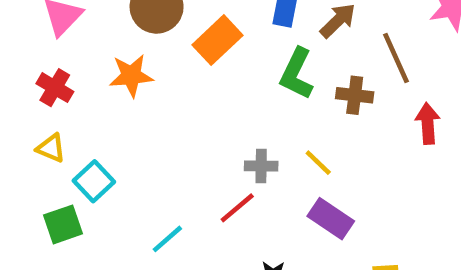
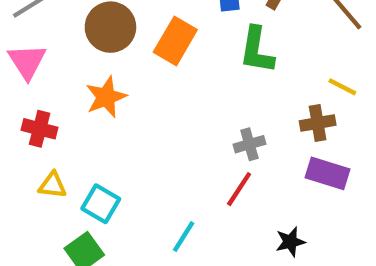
brown cross: (355, 95) -> (318, 123), moved
yellow line: (318, 163) -> (342, 87), moved

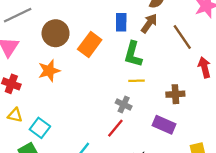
yellow line: (342, 87) -> (137, 81), moved, turned -35
brown cross: (318, 123) -> (175, 94), moved
gray cross: (249, 144) -> (124, 105), turned 35

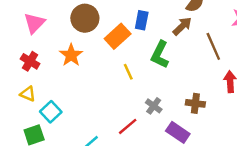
blue rectangle: (121, 22) -> (142, 20), moved
orange star: (49, 71) -> (71, 55), turned -30
yellow line: (137, 81) -> (128, 72), moved, turned 56
gray cross: (124, 105) -> (154, 106), moved

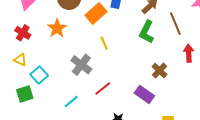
green L-shape: (160, 55) -> (147, 32), moved
brown cross: (195, 103) -> (159, 71), turned 35
gray cross: (154, 106) -> (81, 65), moved, size x1.5

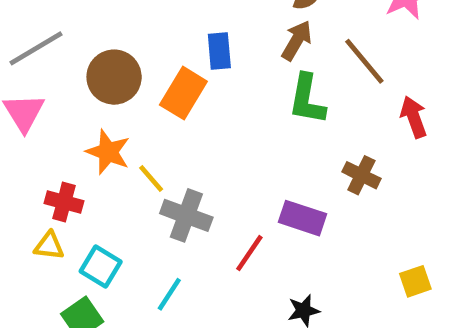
red cross: (23, 33) -> (64, 202), moved
yellow line: (104, 43) -> (151, 179), moved
purple rectangle: (144, 94) -> (302, 218), moved
cyan line: (71, 102) -> (169, 294), moved

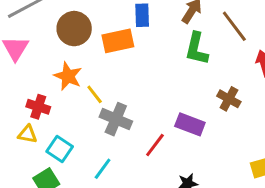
orange rectangle: (183, 93) -> (118, 41), turned 44

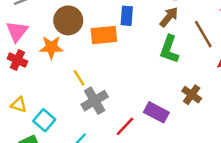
orange star: (68, 76) -> (51, 47), moved, turned -30
red cross: (38, 107) -> (17, 60), moved
gray cross: (116, 119) -> (95, 101), turned 30

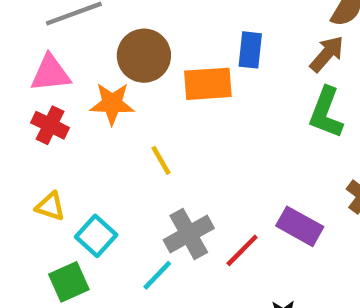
pink triangle: (17, 31) -> (50, 73), turned 45
gray cross: (95, 101) -> (189, 234), moved

